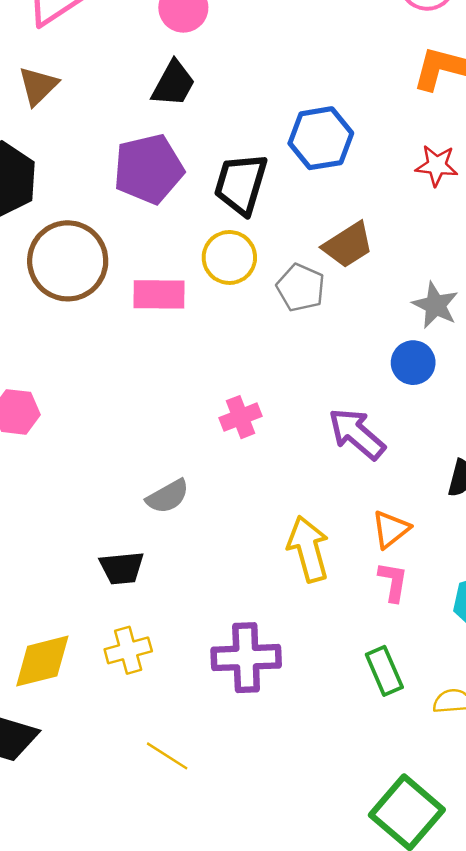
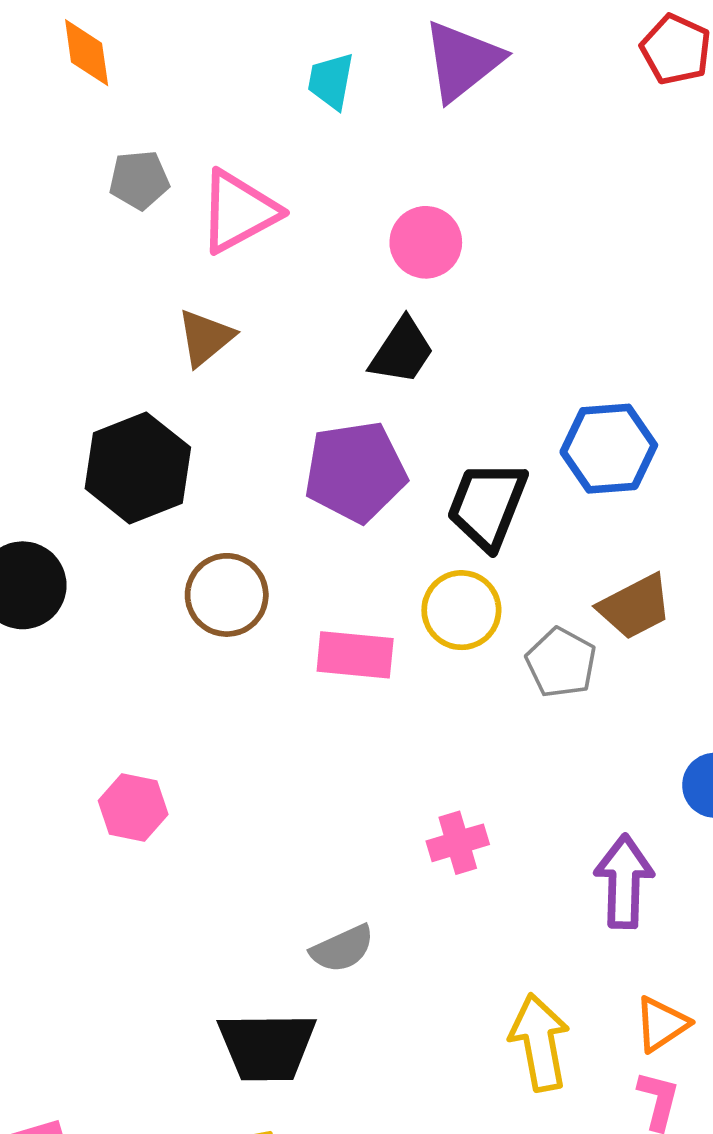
brown circle: (68, 261) -> (227, 595), size x0.7
purple arrow: (357, 434) -> (624, 881), turned 46
black trapezoid: (122, 568) -> (267, 1047), size x1.5

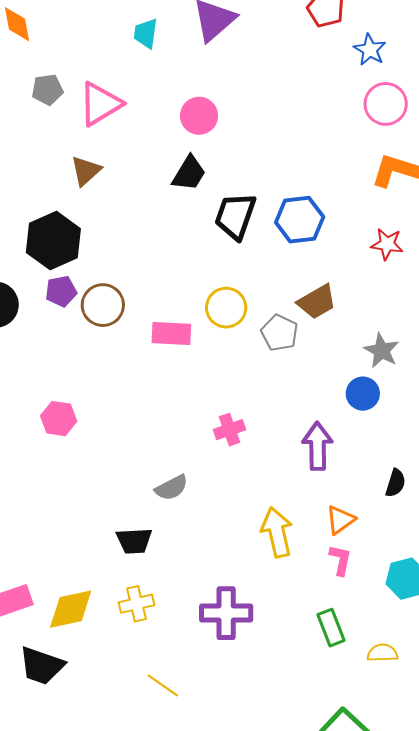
purple pentagon: (355, 472) -> (61, 291), moved, size x0.6
black trapezoid: (487, 505) -> (235, 216), moved
black trapezoid: (267, 1047) -> (134, 541), size x0.7

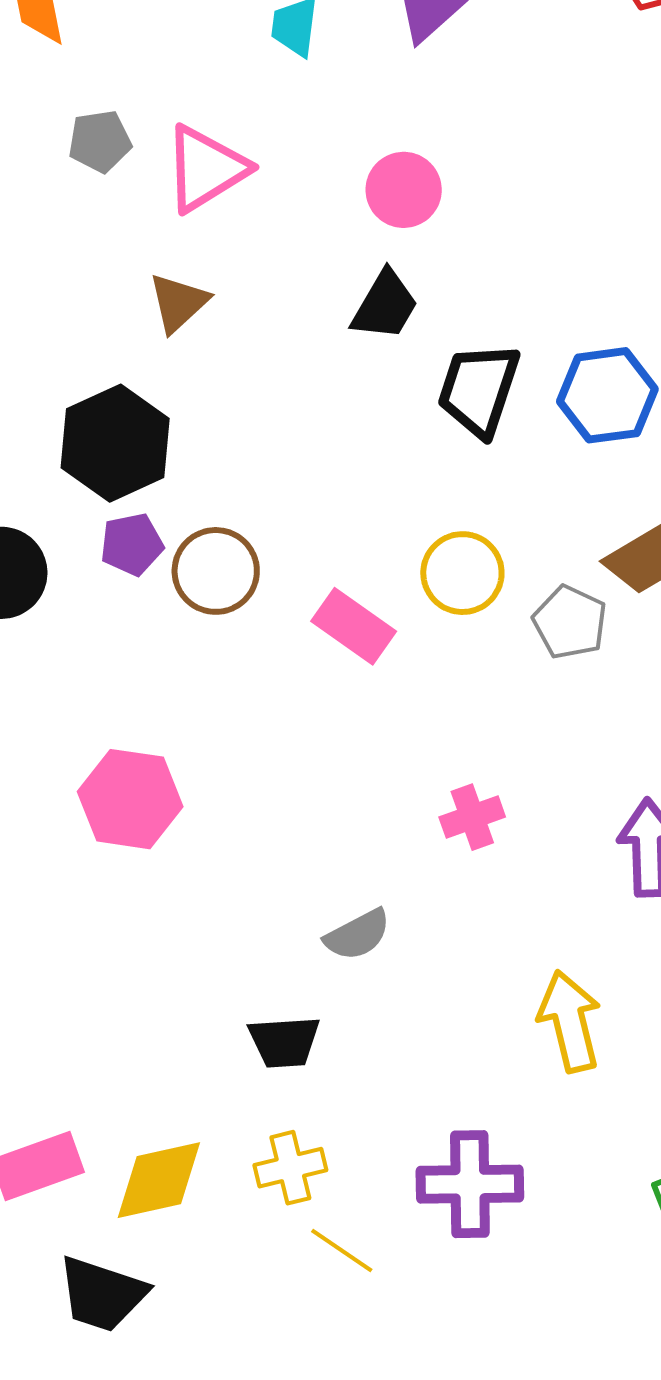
pink rectangle: (171, 334) -> (354, 626), turned 33
pink hexagon: (59, 419) -> (130, 799), size x1.4
yellow line: (163, 685) -> (342, 1251), moved

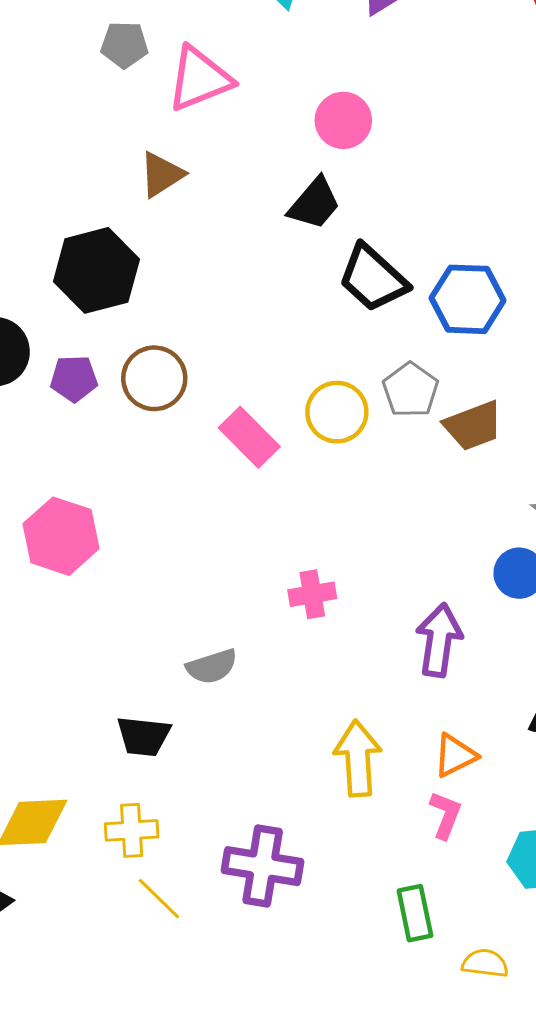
black trapezoid: (479, 390) -> (373, 278), turned -76
purple pentagon: (132, 544) -> (74, 379), moved
gray pentagon: (570, 622) -> (411, 390), moved

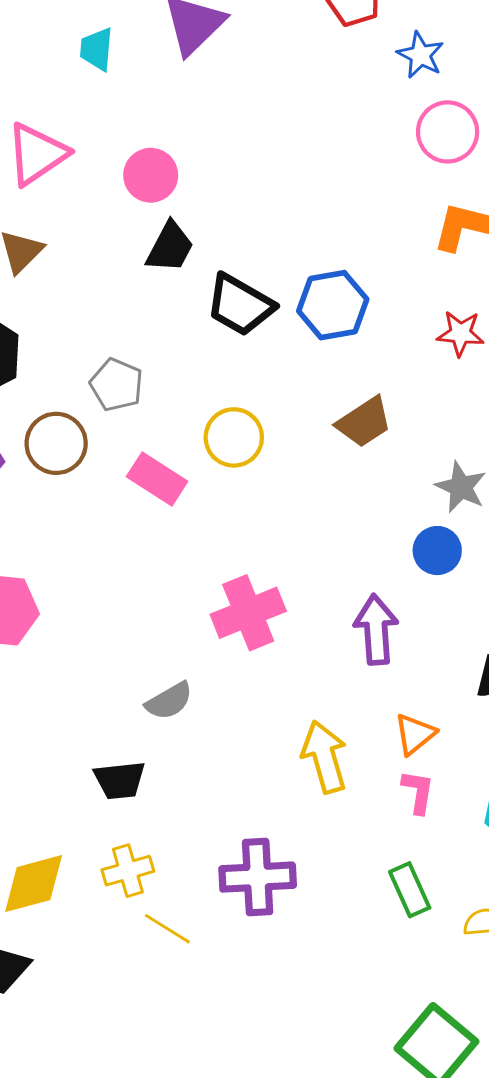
pink circle: (343, 120) -> (151, 175), moved
gray pentagon: (411, 390) -> (117, 385), moved
pink cross: (312, 594) -> (248, 613), size x1.6

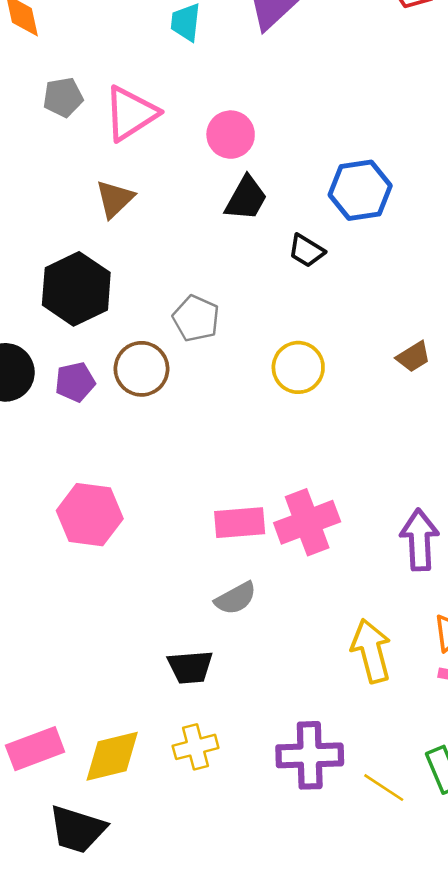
black trapezoid: (240, 305) -> (306, 251), size x0.6
blue hexagon: (333, 305) -> (360, 190), moved
brown trapezoid: (364, 422) -> (413, 357), size x0.7
pink rectangle: (157, 479) -> (240, 523), moved, turned -39
yellow line: (167, 929) -> (384, 788), moved

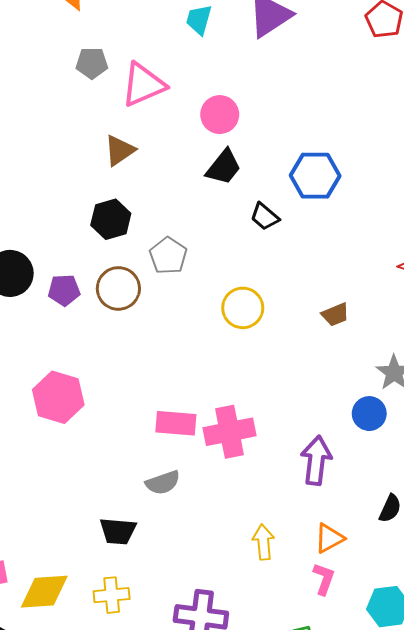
black hexagon: (76, 289) -> (111, 219), moved, size x0.7
yellow arrow: (371, 651) -> (263, 542), size x0.7

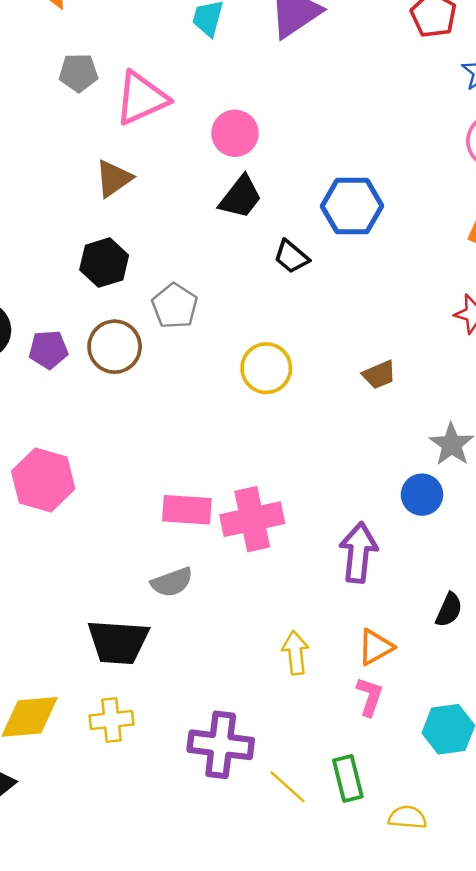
black trapezoid: (118, 531) -> (118, 642), size x1.4

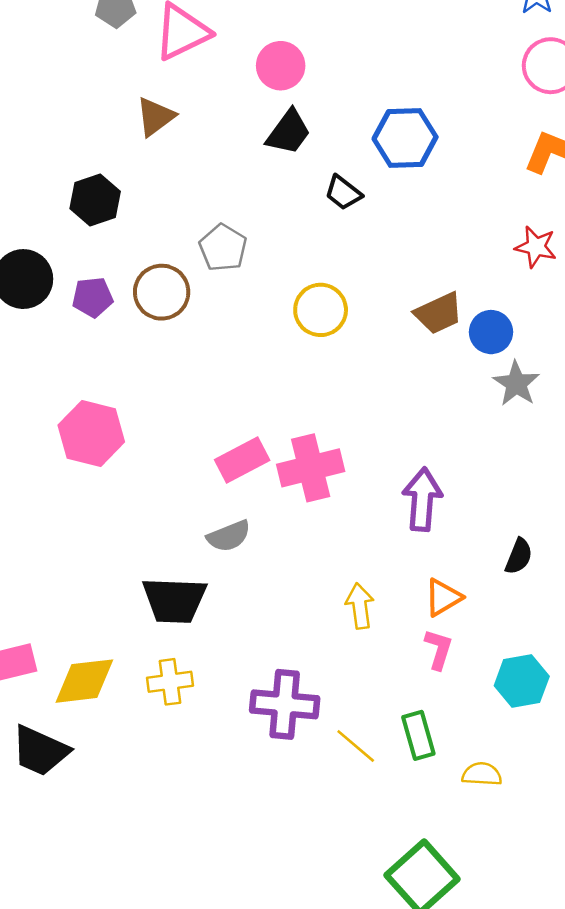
black hexagon: (104, 263) -> (95, 200), moved
brown trapezoid: (379, 375) -> (439, 313), size x1.4
blue circle: (422, 495) -> (491, 332), moved
pink rectangle: (187, 510) -> (242, 460), turned -30

